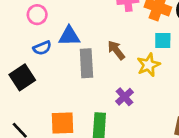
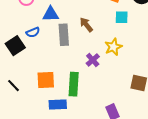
blue semicircle: (42, 48) -> (33, 32), moved
yellow star: (148, 65) -> (113, 47), moved

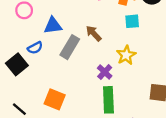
gray rectangle: (64, 35) -> (70, 47), turned 40
orange square: (46, 80) -> (55, 99), turned 30
green rectangle: (74, 84) -> (108, 100), moved

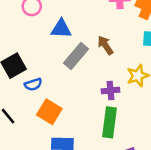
blue semicircle: (35, 48) -> (33, 84), moved
purple cross: (105, 72) -> (111, 91), turned 32

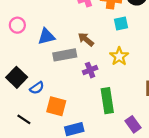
gray rectangle: (76, 56) -> (65, 55), turned 55
purple cross: (111, 91) -> (90, 70), moved

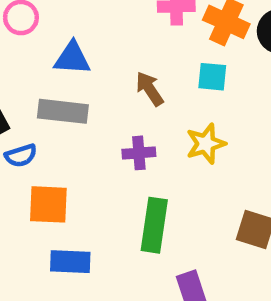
cyan square: (121, 24) -> (212, 77), moved
gray rectangle: (65, 55) -> (63, 111), moved
orange square: (56, 106) -> (48, 204), turned -30

